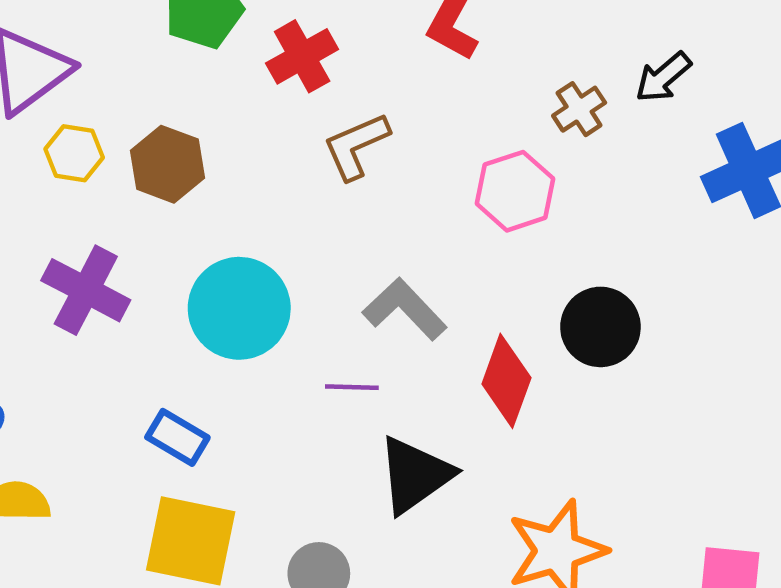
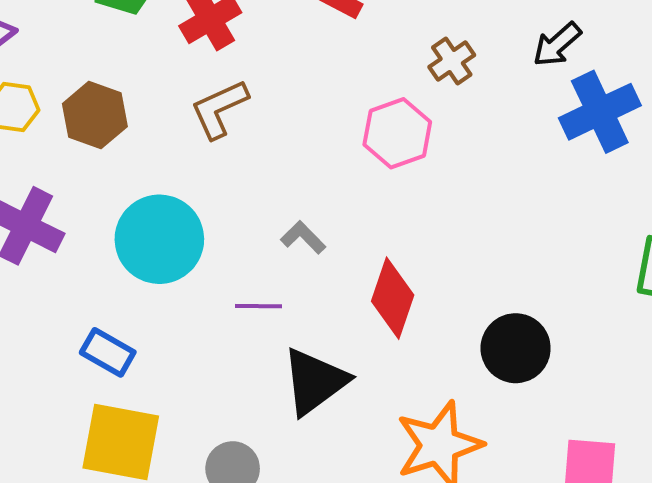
black arrow: (663, 77) -> (557, 45), moved
brown L-shape: (356, 146) -> (219, 109), moved
gray L-shape: (405, 309) -> (303, 237), size x0.6
black circle: (600, 327) -> (516, 348), moved

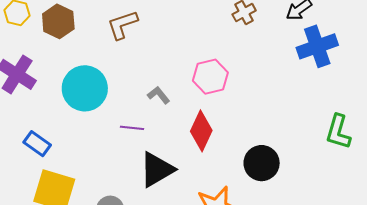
pink hexagon: (397, 133) -> (210, 77), moved
blue rectangle: (108, 352) -> (37, 144), moved

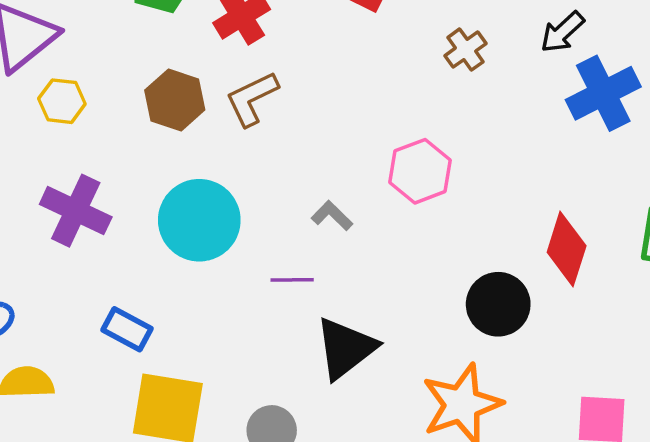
brown hexagon: (58, 21) -> (175, 100), moved
red diamond: (201, 131) -> (567, 249), moved
black circle: (262, 163) -> (498, 304), moved

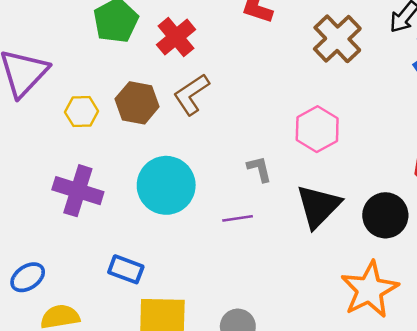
brown cross: (465, 50) -> (337, 39), size x1.6
yellow hexagon: (62, 101) -> (82, 112), moved
gray L-shape: (332, 216) -> (259, 169), turned 40
black triangle: (346, 348) -> (318, 206), moved

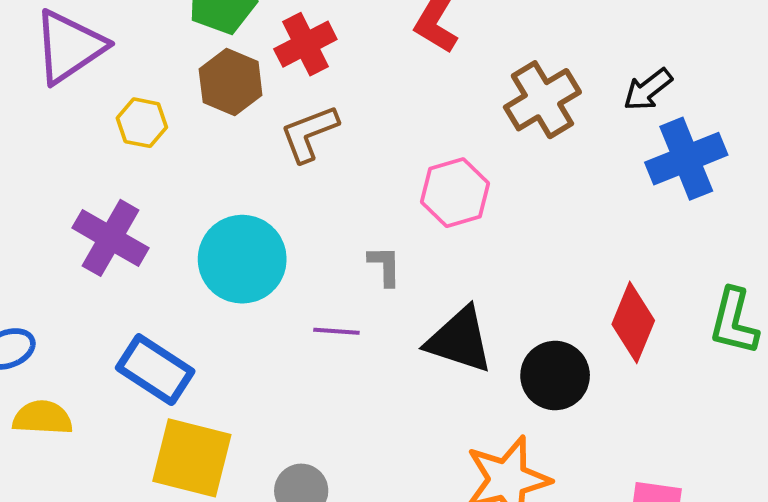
brown hexagon: (137, 103) -> (231, 82), moved
pink hexagon: (317, 129) -> (455, 193), moved
black triangle: (318, 206) -> (459, 340), turned 51
blue rectangle: (126, 269) -> (155, 370), size x1.4

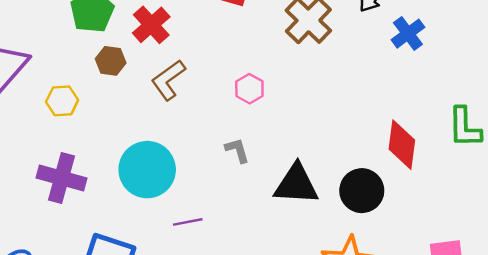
brown hexagon: (231, 82) -> (111, 61), size x0.7
blue cross: (686, 159) -> (408, 34), size x0.7
pink hexagon: (455, 193) -> (249, 89), moved, size x0.7
purple line: (336, 331) -> (188, 222), moved

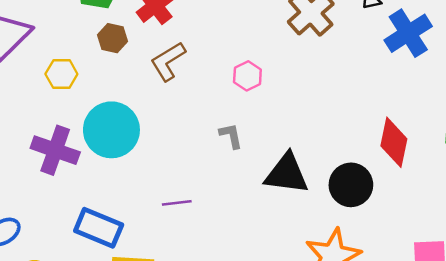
blue cross: (408, 34) -> (408, 33), size x1.4
cyan circle: (147, 170) -> (111, 130), moved

